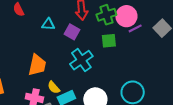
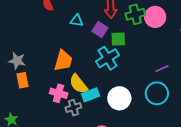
purple line: (135, 28) -> (162, 69), moved
green square: (109, 41) -> (118, 39), moved
yellow semicircle: (54, 87) -> (78, 84), size x1.5

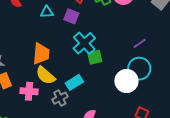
green square: (118, 39) -> (95, 57), moved
yellow semicircle: (78, 84) -> (45, 75), moved
pink cross: (59, 93) -> (29, 91), moved
white circle: (119, 98) -> (126, 81), moved

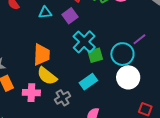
purple square: (71, 16) -> (70, 16), turned 35
cyan circle: (139, 69) -> (122, 54), moved
cyan rectangle: (74, 82) -> (88, 82), moved

